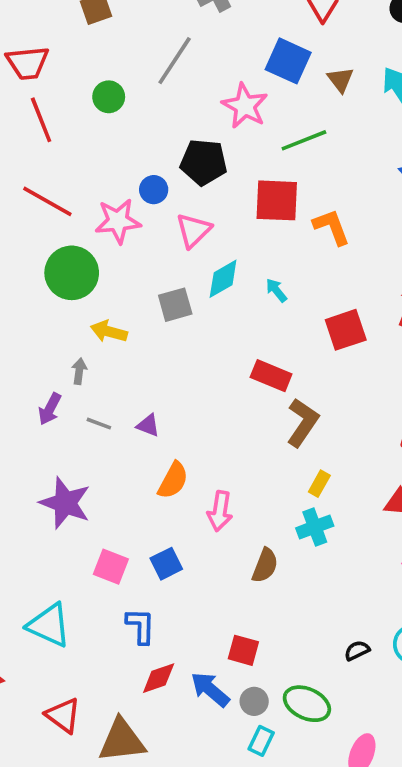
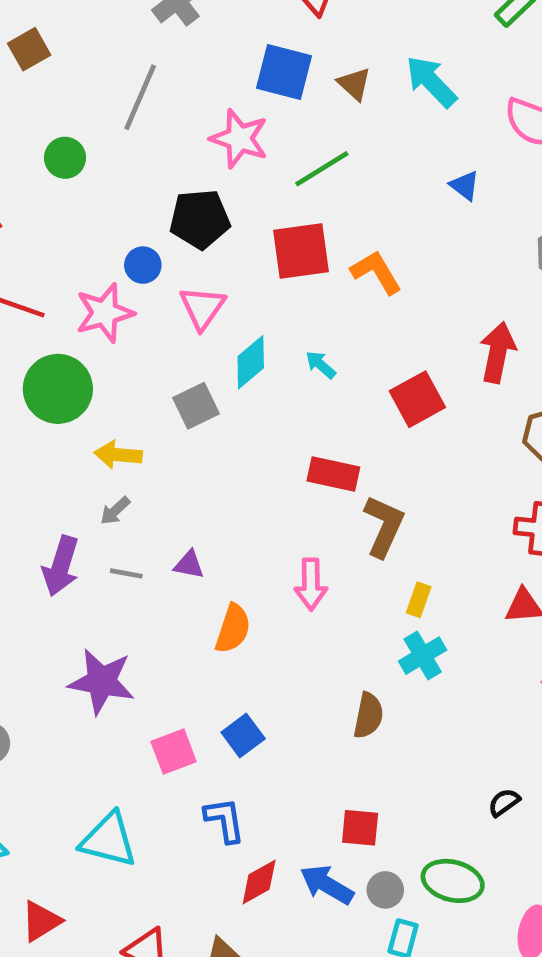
gray arrow: (79, 371) -> (115, 511), moved, turned -130
purple arrow: (50, 409) -> (61, 566), size x1.4
pink arrow: (220, 511) -> (311, 584), moved
pink square: (111, 567) -> (174, 752), turned -32

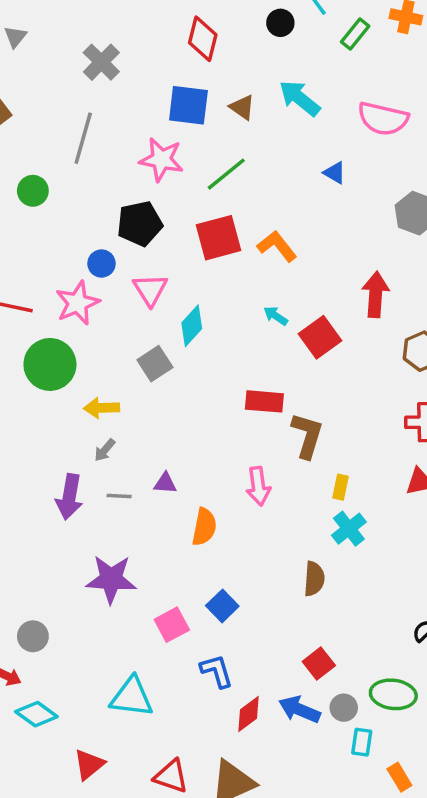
cyan arrow: (321, 365) -> (276, 316), moved
red square: (360, 828) -> (319, 664), turned -36

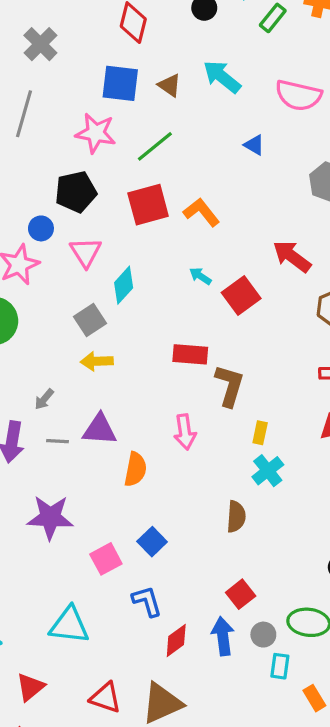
red arrow: (376, 294) -> (292, 256), turned -57
yellow arrow: (101, 408) -> (97, 361), moved
purple triangle: (165, 483) -> (100, 429), size x1.6
blue arrow: (299, 709) -> (223, 636), turned 60

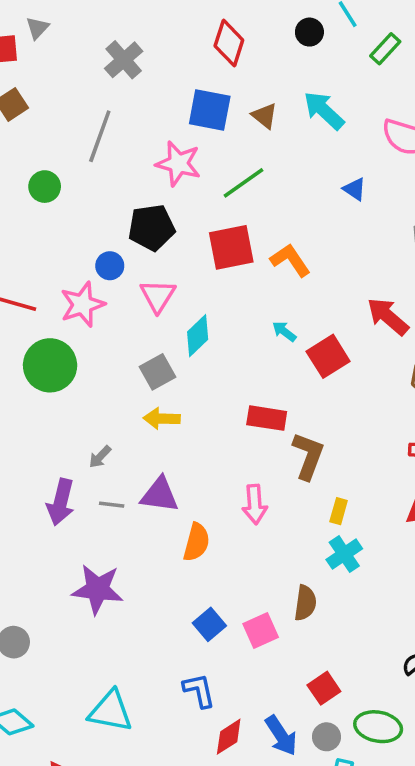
pink square: (106, 559) -> (261, 631), moved
red square: (241, 594) -> (324, 688), moved
blue arrow: (223, 636) -> (281, 736), turned 150

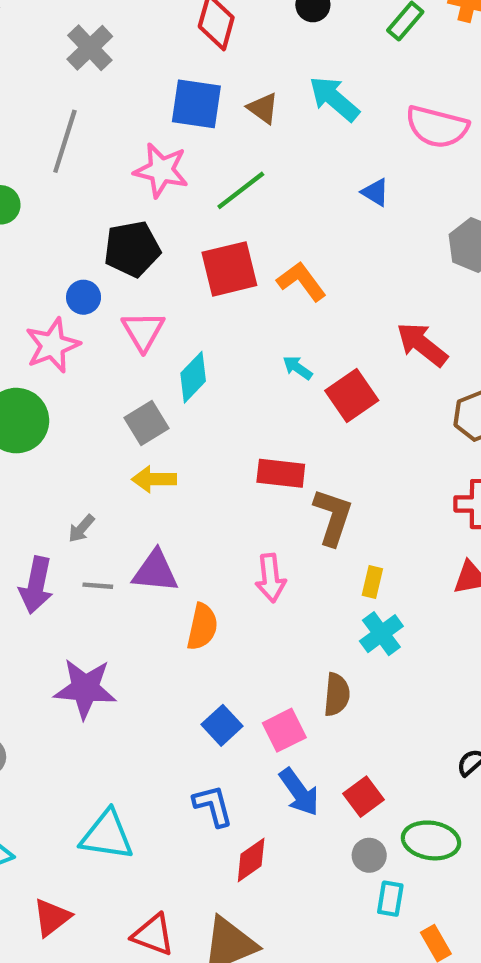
blue arrow: (281, 736) -> (299, 792), moved

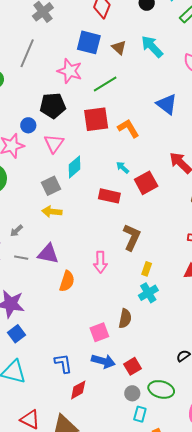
blue triangle: (375, 192) -> (167, 104), moved, size x1.6
red rectangle: (281, 473) -> (109, 196), moved
blue square: (222, 725) -> (16, 334), moved
blue arrow: (299, 792) -> (103, 361), turned -45

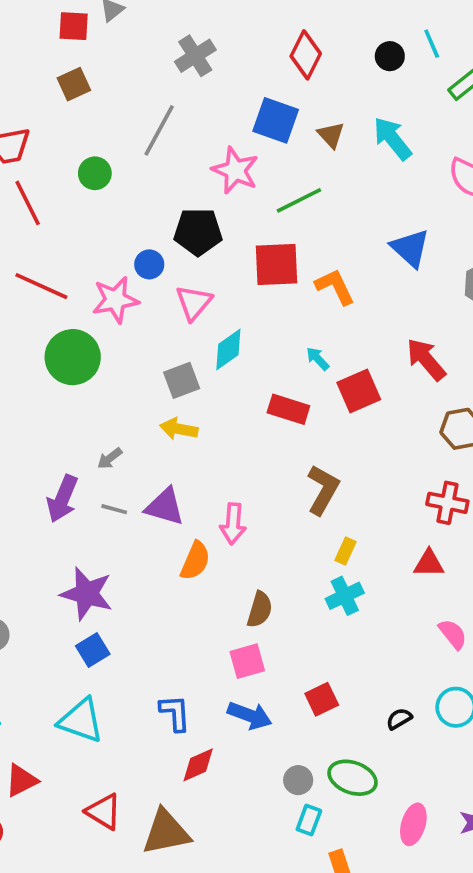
pink arrow: (100, 262) -> (233, 524), moved
brown semicircle: (125, 319) -> (260, 609), moved
red square: (132, 366) -> (322, 699), moved

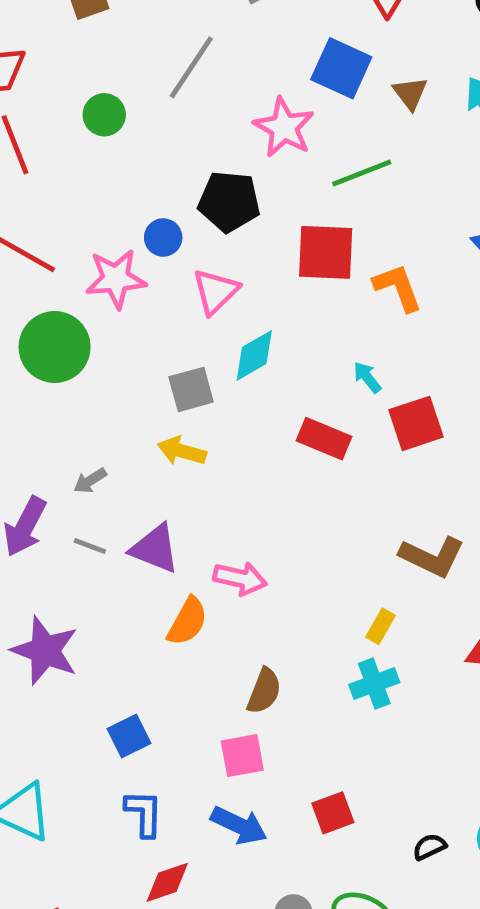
brown L-shape: (323, 490) -> (432, 557), moved, turned 81
pink arrow: (233, 524) -> (240, 578), turned -87
blue square: (93, 650) -> (129, 736), moved

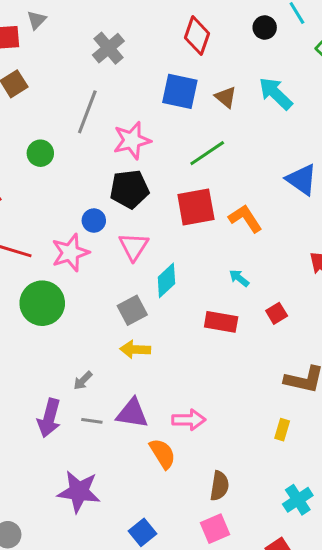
pink star: (284, 127) -> (132, 140), moved, turned -30
red square: (416, 423) -> (277, 313), moved, size x0.6
orange semicircle: (187, 621) -> (162, 454), turned -48
cyan cross: (374, 683) -> (298, 500), moved

